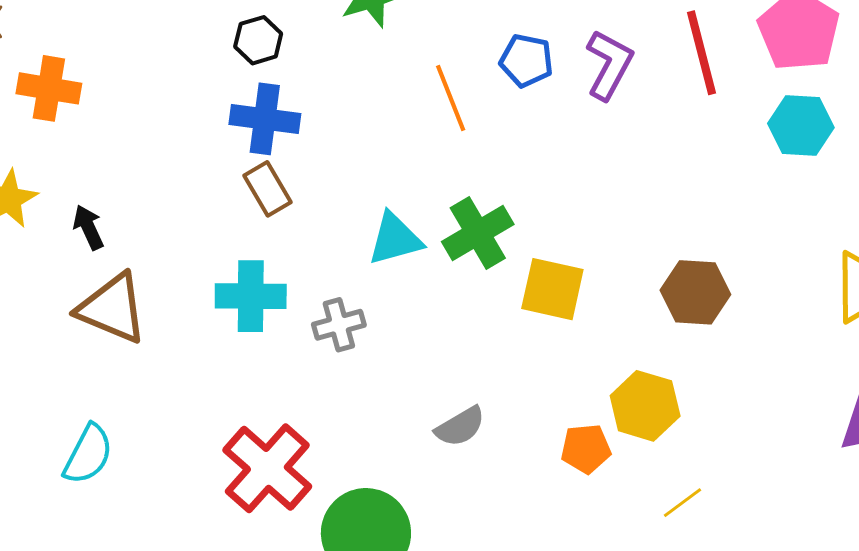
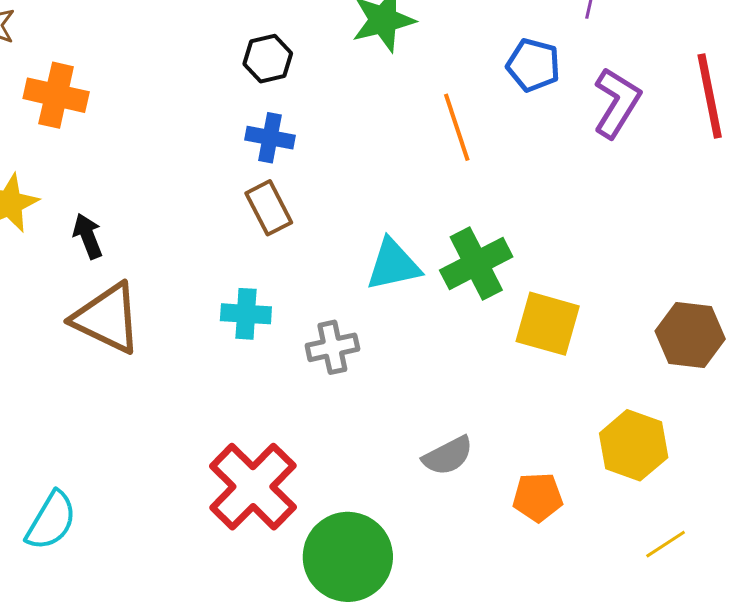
blue pentagon: (526, 61) -> (533, 65), moved
blue cross: (265, 119) -> (270, 138), size x0.7
cyan cross: (251, 296) -> (246, 314), size x0.7
orange pentagon: (586, 449) -> (538, 497), moved
cyan semicircle: (88, 454) -> (51, 521), moved

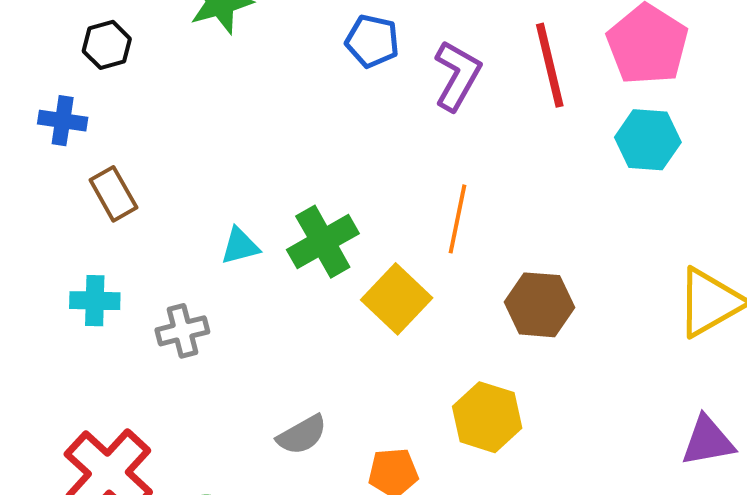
orange line: (457, 127) -> (457, 219), moved, turned 32
blue cross: (270, 138) -> (63, 121), moved
cyan triangle: (393, 265) -> (240, 246), size x0.7
yellow square: (548, 324) -> (397, 299), turned 30

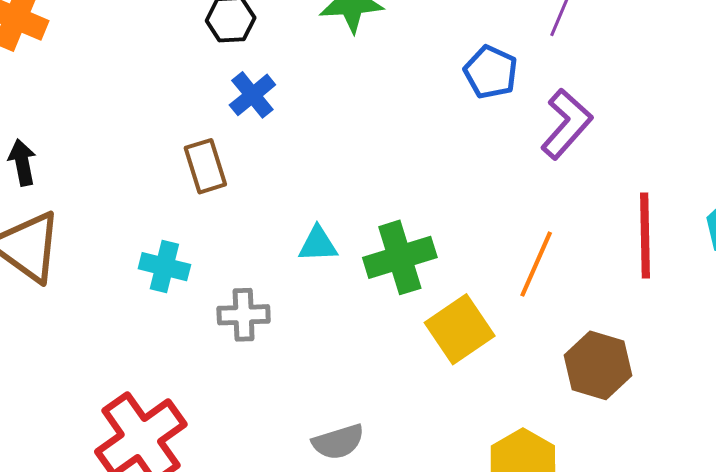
red line: (550, 65) -> (645, 236), moved
blue cross: (63, 121) -> (252, 95), moved, turned 30

